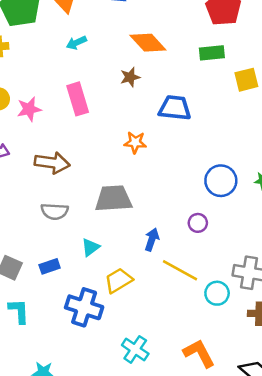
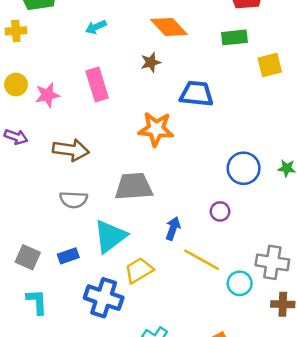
orange star: (135, 142) -> (156, 129), size x1.5
cyan triangle: (90, 247) -> (110, 236), size x1.8

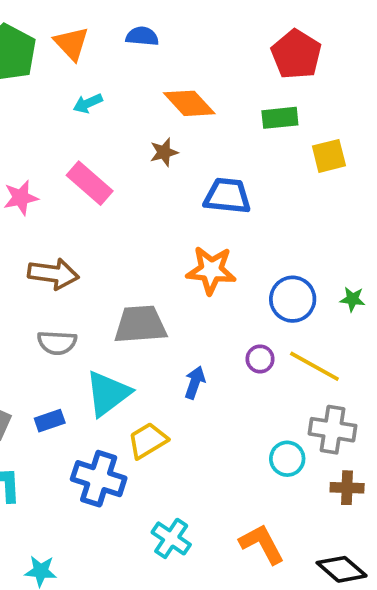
pink rectangle: (97, 85) -> (90, 183), turned -32
orange star: (156, 129) -> (211, 270), moved
yellow line: (202, 260) -> (314, 366), moved

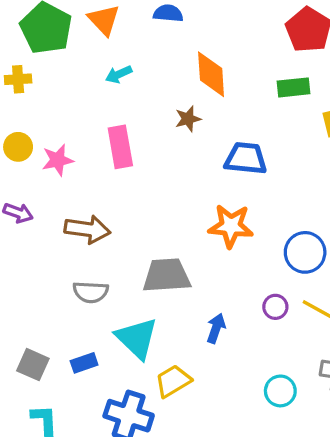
orange diamond: (189, 103) -> (211, 74), turned 39
pink rectangle: (90, 183) -> (120, 147), turned 39
cyan triangle: (108, 393) -> (137, 338), turned -39
cyan circle: (287, 459) -> (280, 391), moved

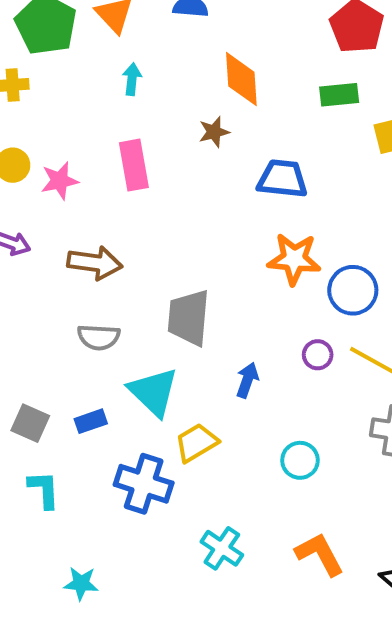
cyan arrow: (119, 74) -> (132, 79), turned 120
orange star: (231, 226) -> (294, 259), moved
gray trapezoid: (167, 275) -> (189, 318), turned -81
cyan circle: (280, 391) -> (300, 460), moved

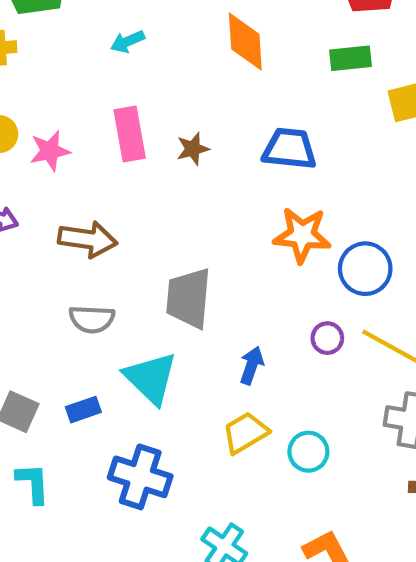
cyan arrow: (132, 79) -> (128, 42), turned -120
brown star: (214, 132) -> (193, 149), moved
yellow trapezoid: (196, 443) -> (245, 433), moved

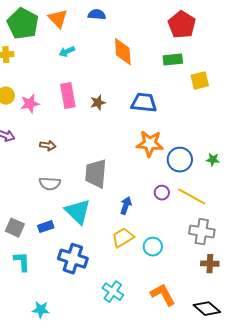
brown arrow: (88, 239) -> (48, 146), size x0.6

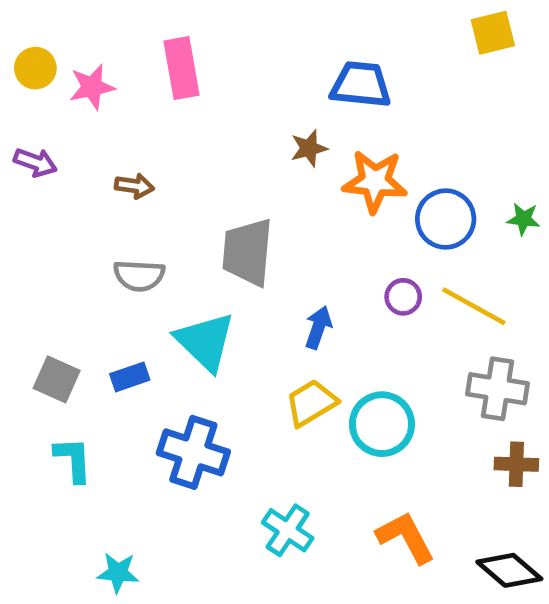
brown star: (98, 103) -> (309, 148), moved
cyan circle: (153, 247) -> (382, 424), size x1.4

